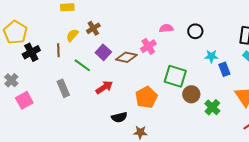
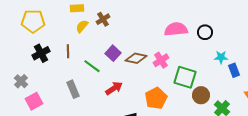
brown cross: (93, 28) -> (103, 19), moved
pink semicircle: (166, 28) -> (176, 29), size x1.6
yellow pentagon: (15, 32) -> (33, 21), moved, turned -30
yellow semicircle: (72, 35) -> (82, 26), moved
pink cross: (148, 46) -> (161, 60), moved

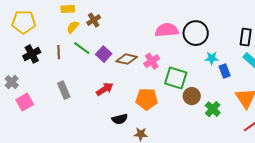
black circle: (205, 32) -> (196, 33), size x1.6
green line: (92, 66) -> (82, 48), moved
orange pentagon: (156, 98) -> (147, 99), turned 30

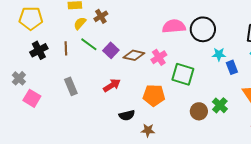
brown circle: (192, 96) -> (199, 111), moved
pink square: (25, 102) -> (32, 98), turned -30

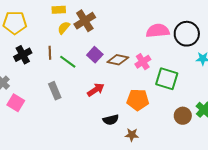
brown cross: (101, 16) -> (85, 21), size x1.5
green line: (89, 44) -> (68, 62), moved

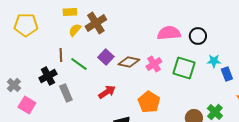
black circle: (187, 34) -> (198, 36), size x0.7
black cross: (23, 55) -> (48, 76), moved
green square: (167, 79) -> (184, 68), moved
orange pentagon: (138, 100) -> (149, 102), turned 30

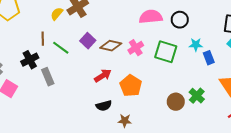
red arrow: (107, 92) -> (103, 76), moved

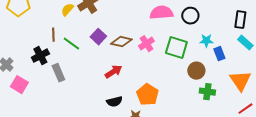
orange pentagon: (131, 86) -> (147, 95), moved
green cross: (197, 96) -> (207, 92), turned -35
brown circle: (176, 102) -> (196, 71), moved

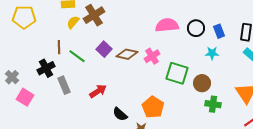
green square: (176, 48) -> (177, 73), moved
blue rectangle: (219, 54) -> (219, 31), moved
red arrow: (113, 72) -> (98, 91), moved
black semicircle: (114, 102) -> (120, 114), turned 56

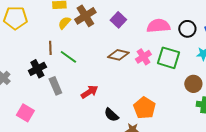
purple square: (104, 49) -> (118, 20), moved
green square: (177, 73) -> (168, 58), moved
pink square: (25, 97) -> (25, 113), moved

